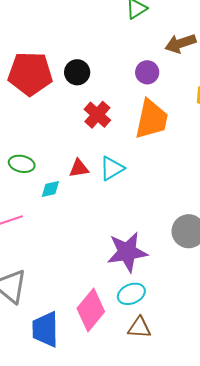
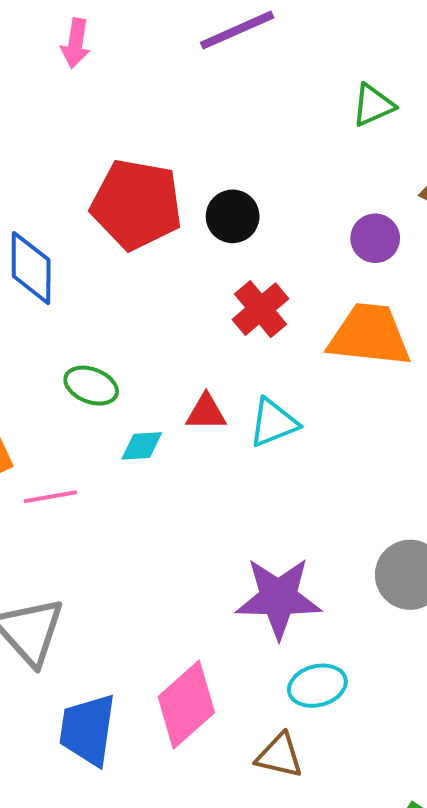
orange trapezoid: (151, 119) -> (369, 335), turned -105
cyan ellipse: (131, 294) -> (317, 686), moved

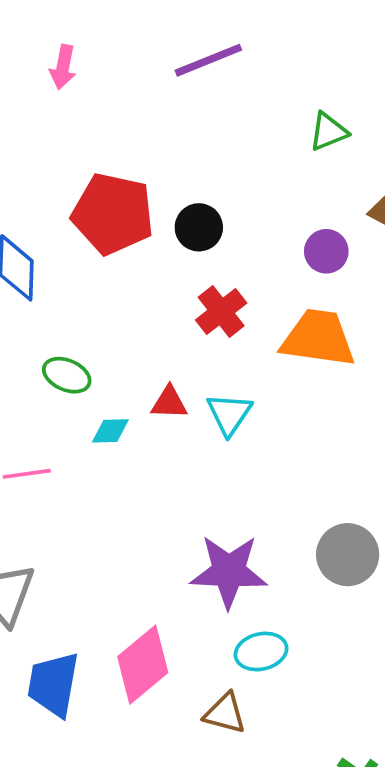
cyan triangle: (273, 423) -> (229, 414), turned -36

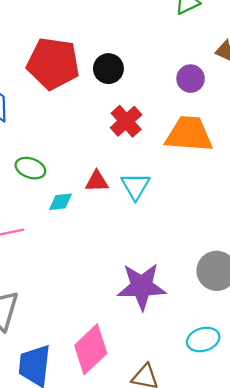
cyan ellipse: (261, 652) -> (203, 340), moved

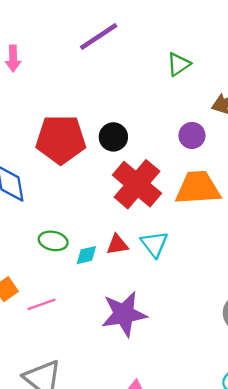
red cross: (126, 121) -> (137, 184), size x1.6
cyan diamond: (60, 202) -> (86, 255), moved
purple star: (142, 286) -> (124, 314), moved

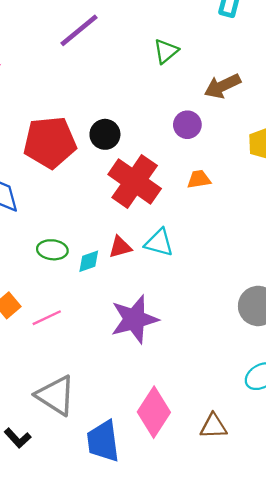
orange trapezoid: (198, 188) -> (199, 179), size x0.5
cyan triangle: (154, 244) -> (159, 243), turned -32

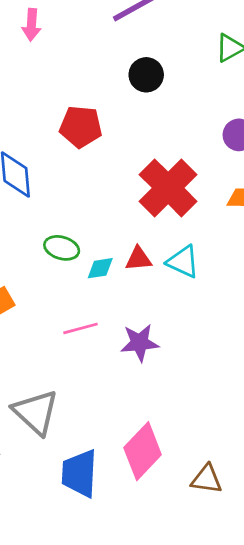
black circle: (105, 134) -> (146, 75), moved
red pentagon: (50, 142) -> (81, 127), size x0.7
pink line: (47, 318) -> (80, 328), moved
purple star: (134, 319) -> (140, 343), size x0.7

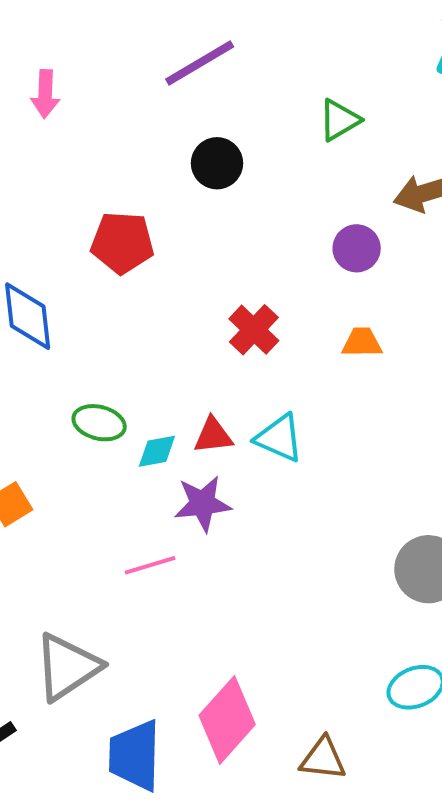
red cross: (168, 188) -> (254, 330), size x0.6
pink line: (80, 328) -> (150, 565), moved
purple star: (140, 343) -> (203, 504), moved
gray triangle: (36, 412) -> (67, 667), turned 45

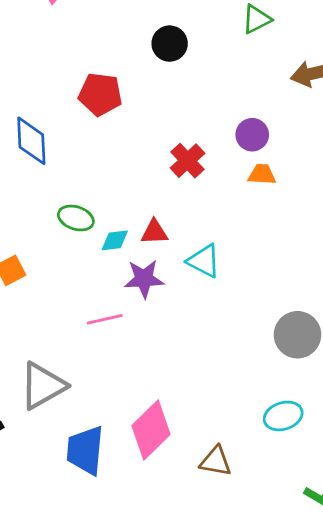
purple circle: (357, 248) -> (252, 135), moved
cyan triangle: (279, 438) -> (204, 261), moved

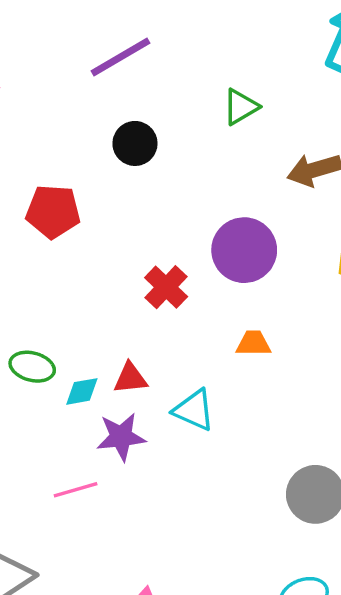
purple circle: (252, 135) -> (244, 250), size x1.6
orange trapezoid: (262, 174) -> (253, 343), moved

